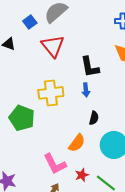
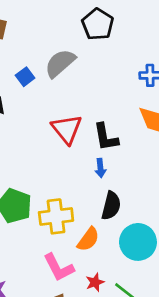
red triangle: (53, 46) -> (67, 129), moved
yellow cross: (51, 93) -> (56, 216), moved
black semicircle: (94, 118) -> (111, 206), size x1.5

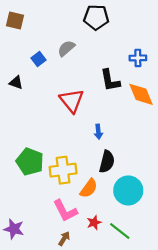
black pentagon: (98, 24) -> (96, 17), turned -30
gray semicircle: (60, 63) -> (66, 48), size x0.7
black L-shape: (106, 137) -> (110, 80), moved

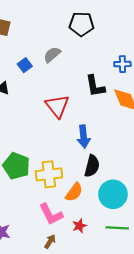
blue arrow: (98, 132) -> (84, 137), size x1.5
green line: (120, 231) -> (117, 228), moved, turned -35

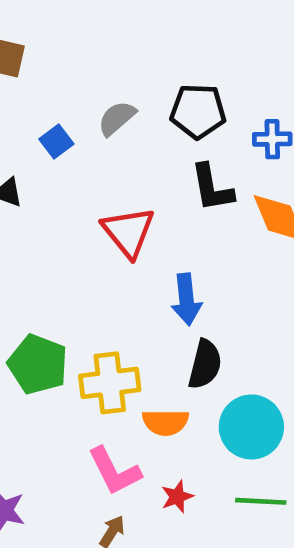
black pentagon: (81, 24) -> (198, 111), moved
orange semicircle: (74, 192) -> (165, 422), turned 54

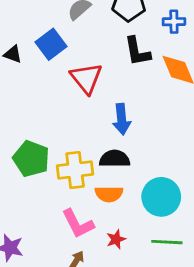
blue square: (56, 141) -> (51, 44), moved, size x1.5
black semicircle: (205, 364) -> (115, 159), moved, turned -104

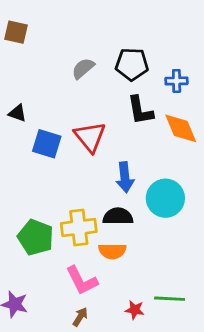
blue square: (51, 44) -> (47, 144), moved, turned -36
green pentagon: (31, 159) -> (36, 237), moved
cyan circle: (161, 197) -> (165, 198), moved
red star: (116, 239) -> (135, 310), moved, turned 30

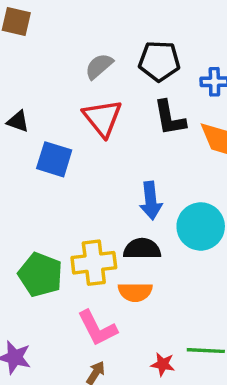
red triangle: (90, 137) -> (102, 118), moved

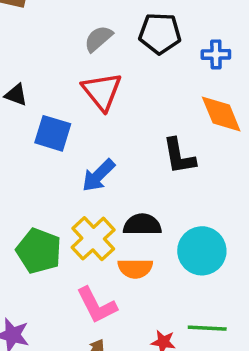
black L-shape: (170, 118) -> (179, 156), moved
blue arrow: (151, 201) -> (98, 175), moved, turned 51
cyan circle: (201, 226) -> (202, 251), moved
yellow cross: (94, 263) -> (93, 239), turned -36

